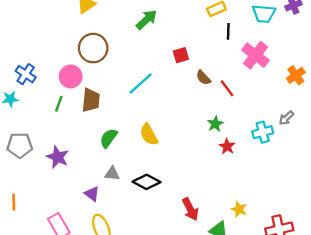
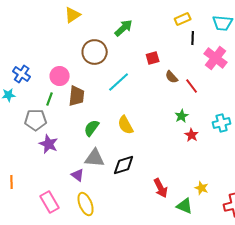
brown circle: (93, 48) -> (95, 52), moved
gray pentagon: (20, 145) -> (36, 120), moved
gray triangle: (112, 174) -> (95, 158), size x1.5
black diamond: (146, 182) -> (124, 165), turned -45

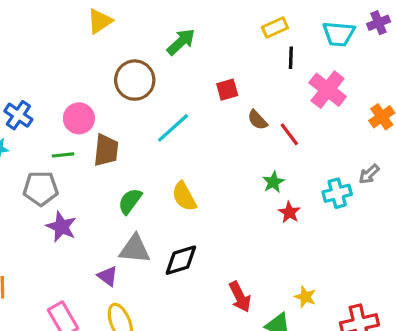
green line: (50, 99) -> (63, 155), turned 64

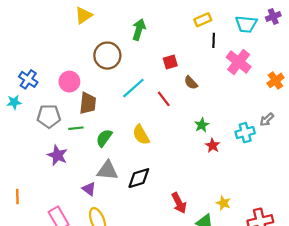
green arrow: (181, 42) -> (139, 30), turned -30
red line: (289, 134) -> (164, 99), moved
green line: (63, 155) -> (76, 128), moved
gray pentagon: (41, 188) -> (49, 116), moved

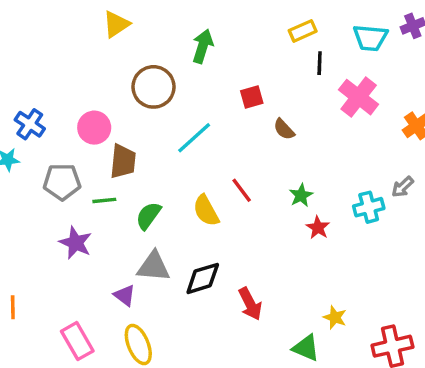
red line: (164, 99) -> (242, 190), moved
red arrow: (179, 203) -> (250, 304), moved

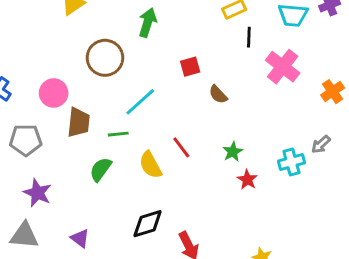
green line: (104, 200) -> (118, 134), moved
gray triangle: (154, 267) -> (24, 235), moved

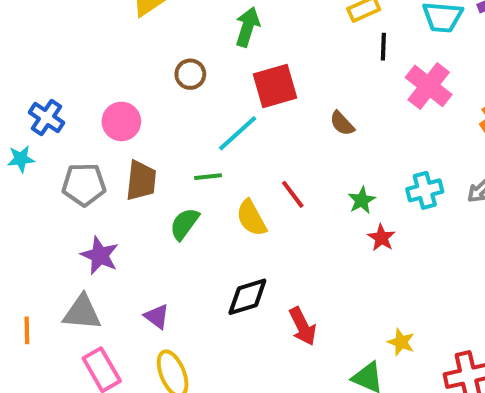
brown circle: (105, 58) -> (190, 74), size x0.6
red square: (190, 67) -> (275, 86), moved, size x1.6
brown trapezoid: (79, 122) -> (141, 181), moved
cyan cross: (291, 162) -> (425, 190), moved

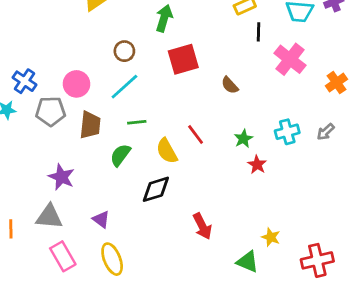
cyan line: (238, 133) -> (124, 87), moved
gray pentagon: (84, 184) -> (50, 111), moved
black diamond: (247, 297) -> (156, 189), moved

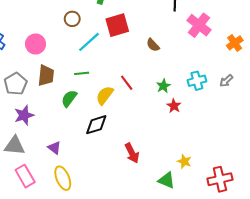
cyan line: (124, 87) -> (89, 42), moved
gray pentagon: (50, 111) -> (16, 84), moved, turned -30
yellow semicircle: (167, 151) -> (105, 95), turned 66
purple star: (61, 177) -> (24, 115), turned 30

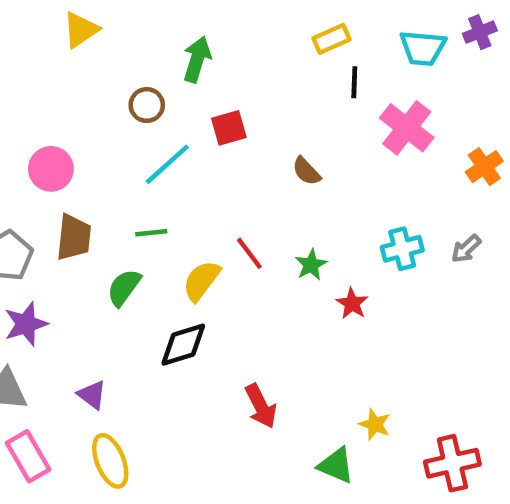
brown circle: (72, 19) -> (147, 105), moved
red square: (117, 25) -> (229, 128), size x0.7
green star: (163, 86) -> (311, 265), moved

